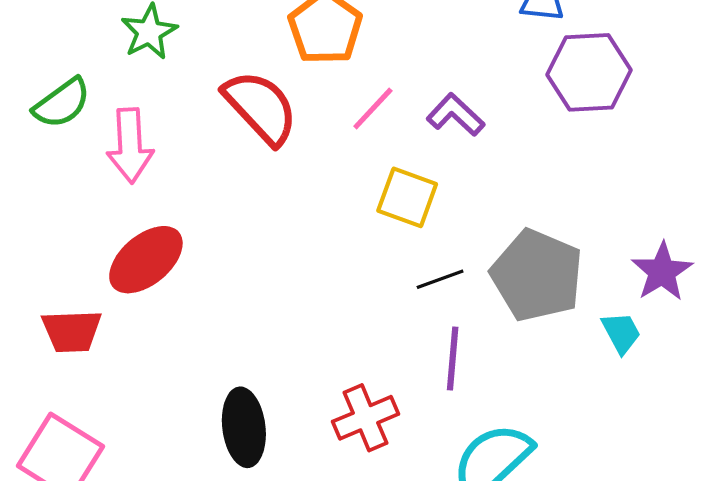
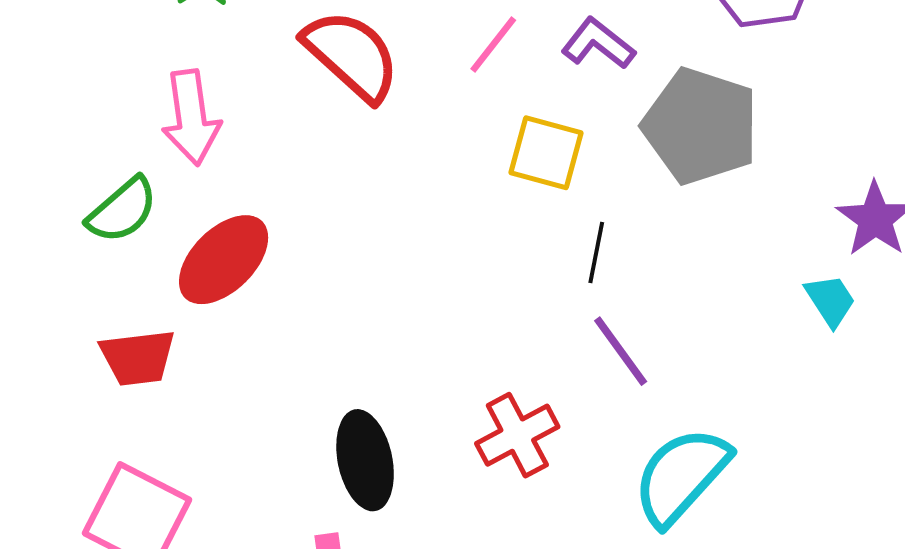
green semicircle: (62, 103) -> (122, 210), moved
gray pentagon: (537, 275) -> (701, 126), moved
black line: (440, 279) -> (596, 252), turned -54
purple line: (453, 359) -> (621, 351), turned -36

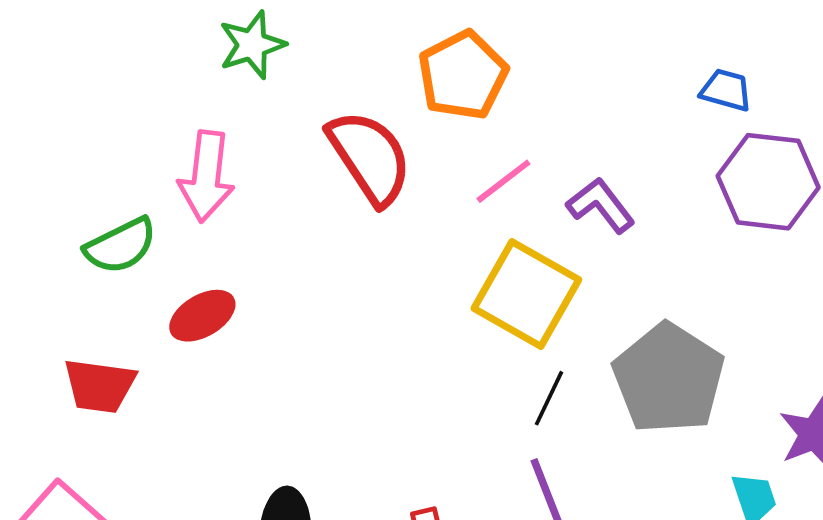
gray pentagon: (701, 126) -> (669, 378), moved
yellow square: (546, 153) -> (526, 294), size x1.4
red ellipse: (224, 260) -> (202, 316), size x0.7

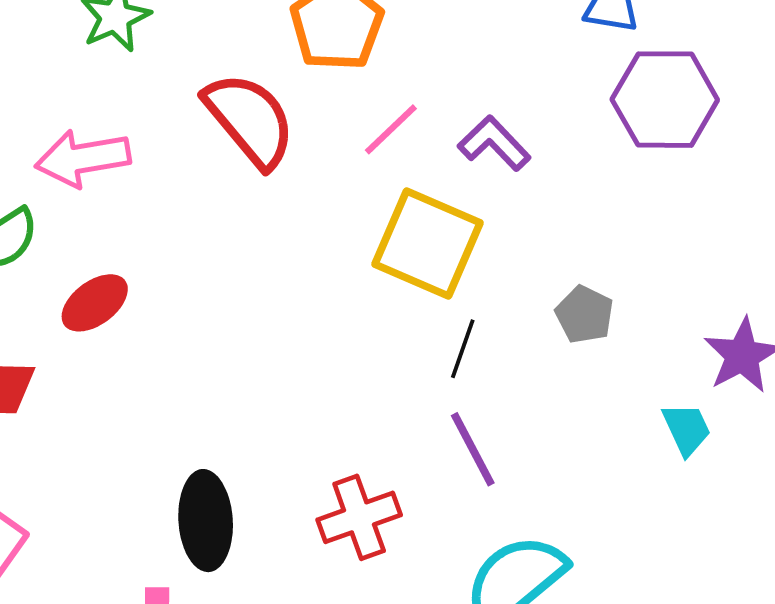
pink arrow: (206, 176) -> (83, 158), turned 80
gray pentagon: (669, 378) -> (584, 315), size x0.5

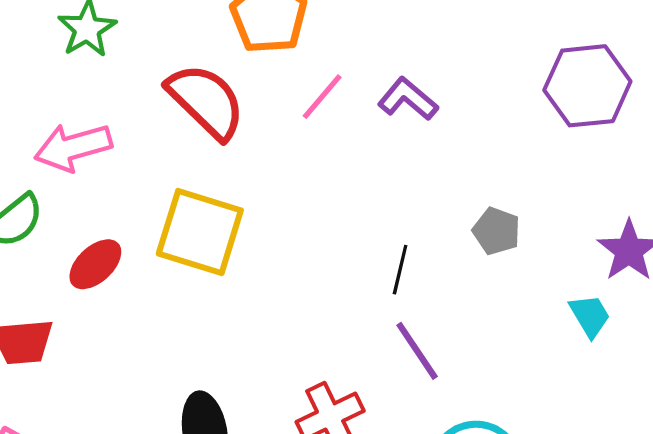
purple hexagon: (665, 100) -> (587, 86), moved
yellow square: (427, 243) -> (200, 232), moved

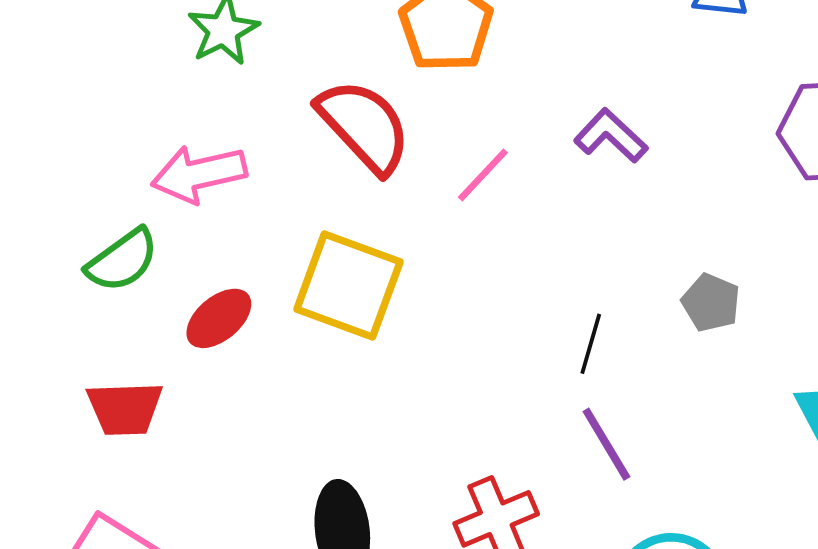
pink line: (322, 97) -> (483, 175), moved

